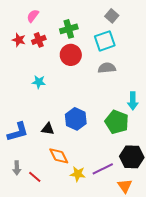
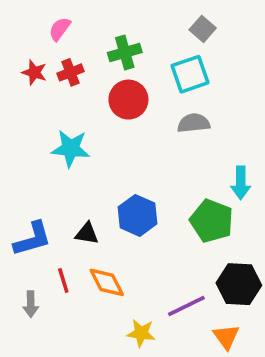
cyan star: (39, 82) -> (71, 148), size x1.5
yellow star: (78, 174) -> (141, 333), moved
red line: (35, 177) -> (63, 281), moved, turned 32

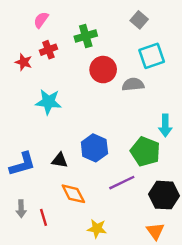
red star: (34, 72) -> (24, 62), moved
cyan square: (190, 74) -> (152, 56), moved
red circle: (128, 100) -> (103, 70), moved
red line: (63, 281) -> (43, 217), moved
purple line: (186, 306) -> (122, 183), moved

